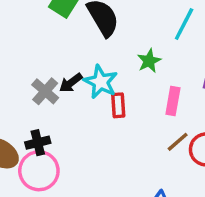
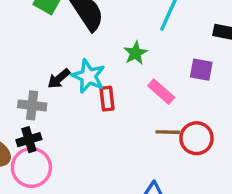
gray cross: (45, 91) -> (32, 105), moved, turned -32
pink rectangle: (173, 101) -> (161, 92), turned -56
brown line: (178, 142) -> (168, 132), turned 45

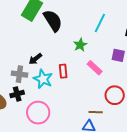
cyan star: (88, 76) -> (43, 79), moved
brown line: (168, 132) -> (96, 112), moved
pink circle: (31, 167) -> (38, 113), moved

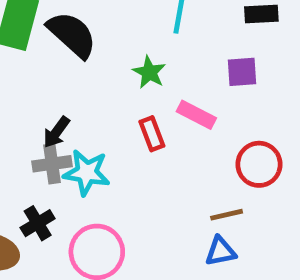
red rectangle: (63, 71) -> (152, 134), moved
gray cross: (19, 74) -> (52, 164), moved

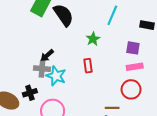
pink rectangle: (196, 115) -> (135, 67), moved, turned -49

